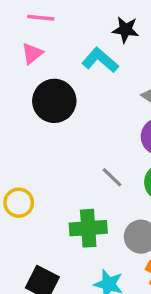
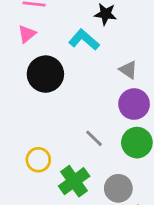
yellow circle: (19, 203) -> (38, 160), moved
green cross: (88, 228) -> (74, 181), turned -32

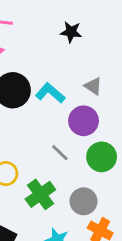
cyan L-shape: (84, 40) -> (50, 93), moved
purple circle: (134, 104) -> (84, 121), moved

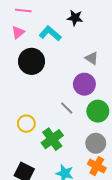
cyan L-shape: (50, 93) -> (50, 33), moved
gray circle: (84, 201) -> (96, 143), moved

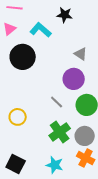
green cross: (52, 139) -> (60, 132), moved

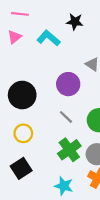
black circle: (23, 57) -> (22, 95), moved
purple circle: (74, 79) -> (68, 84), moved
black square: (16, 164) -> (21, 168), moved, turned 30

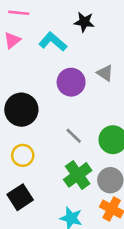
purple circle: (68, 84) -> (71, 82), moved

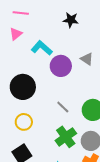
cyan L-shape: (53, 42) -> (42, 48), moved

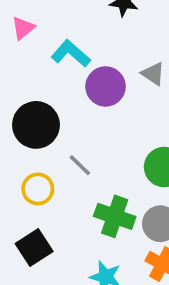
gray line: (63, 107) -> (80, 165), moved
green cross: (66, 137) -> (115, 216), turned -35

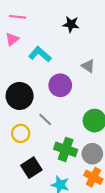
purple circle: (106, 86) -> (60, 85), moved
black square: (34, 248) -> (31, 168), moved

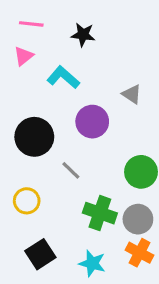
black star: (71, 24) -> (83, 35), moved
yellow circle: (21, 133) -> (27, 201), moved
black square: (31, 168) -> (40, 254), moved

